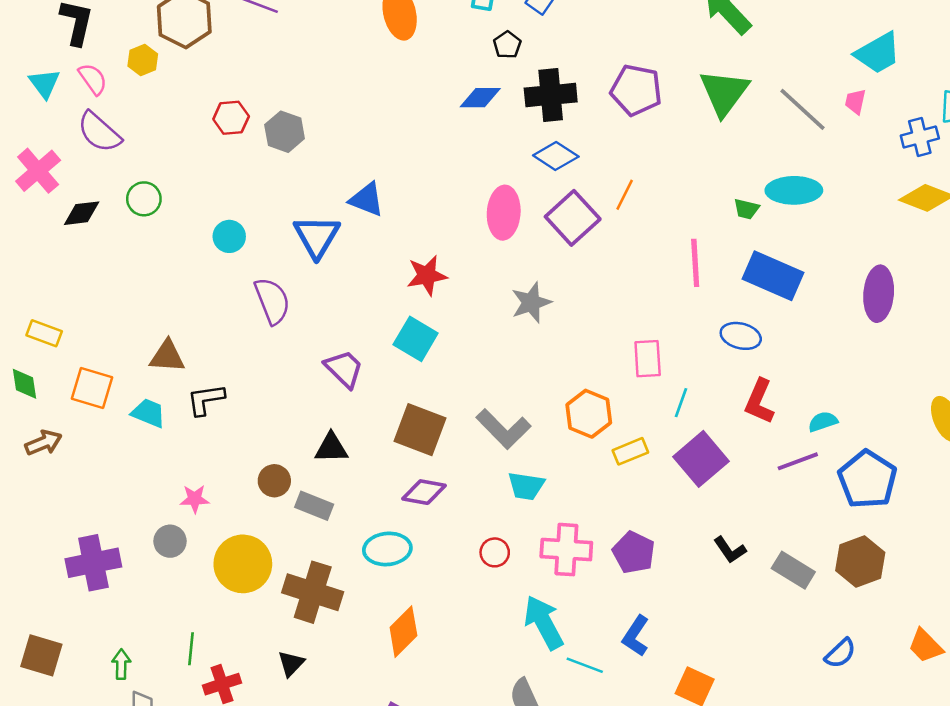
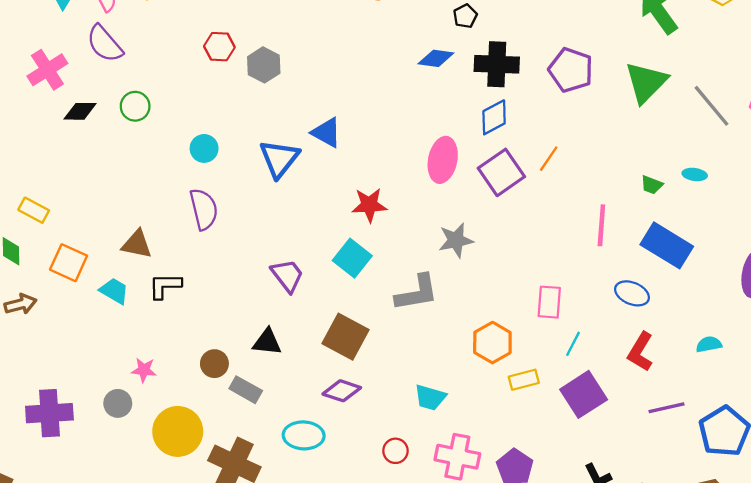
blue diamond: (556, 156) -> (494, 117), turned -69
cyan ellipse: (794, 190) -> (695, 174), size x0.5
purple semicircle: (272, 301) -> (204, 209), moved
cyan semicircle: (823, 422) -> (709, 344), moved
gray L-shape: (503, 429) -> (417, 293), moved, turned -63

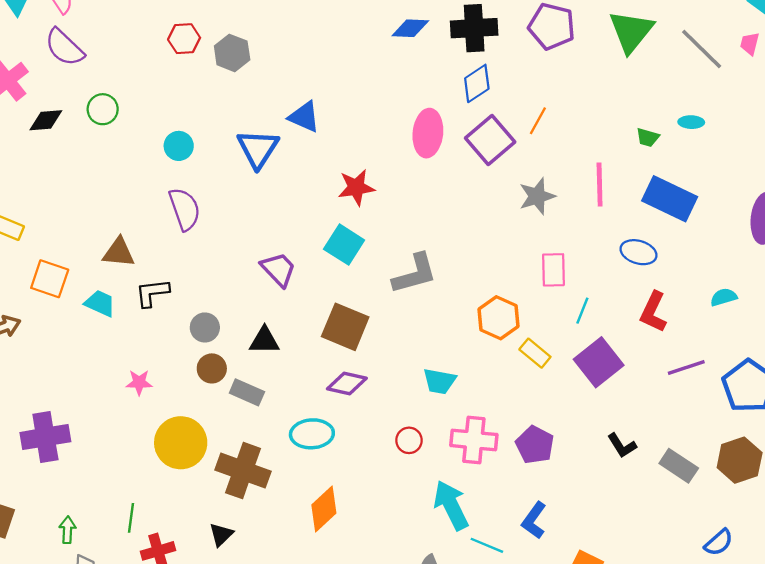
gray star: (456, 240) -> (537, 196), moved
yellow rectangle: (524, 380) -> (535, 353), turned 60
gray circle: (118, 403) -> (205, 327), moved

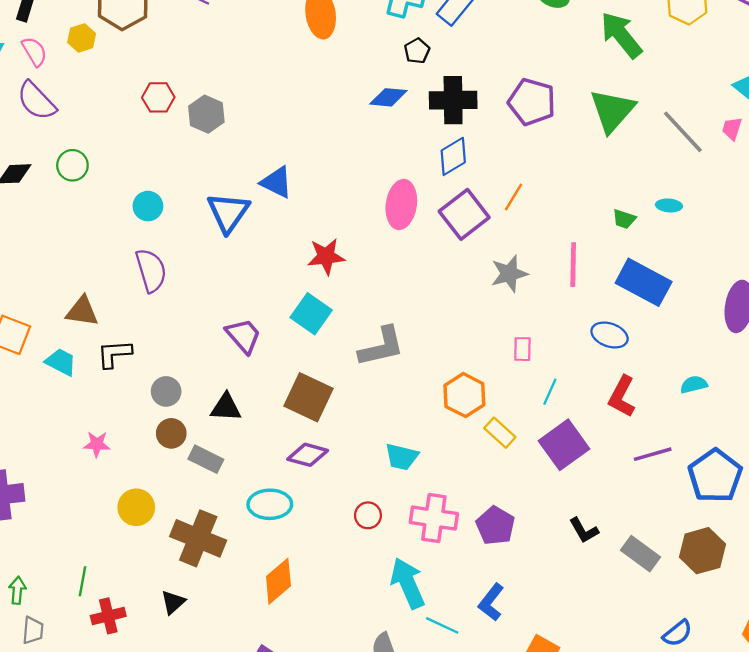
pink rectangle: (553, 270) -> (522, 349), size x0.7
yellow circle: (181, 443) -> (136, 507), size x0.7

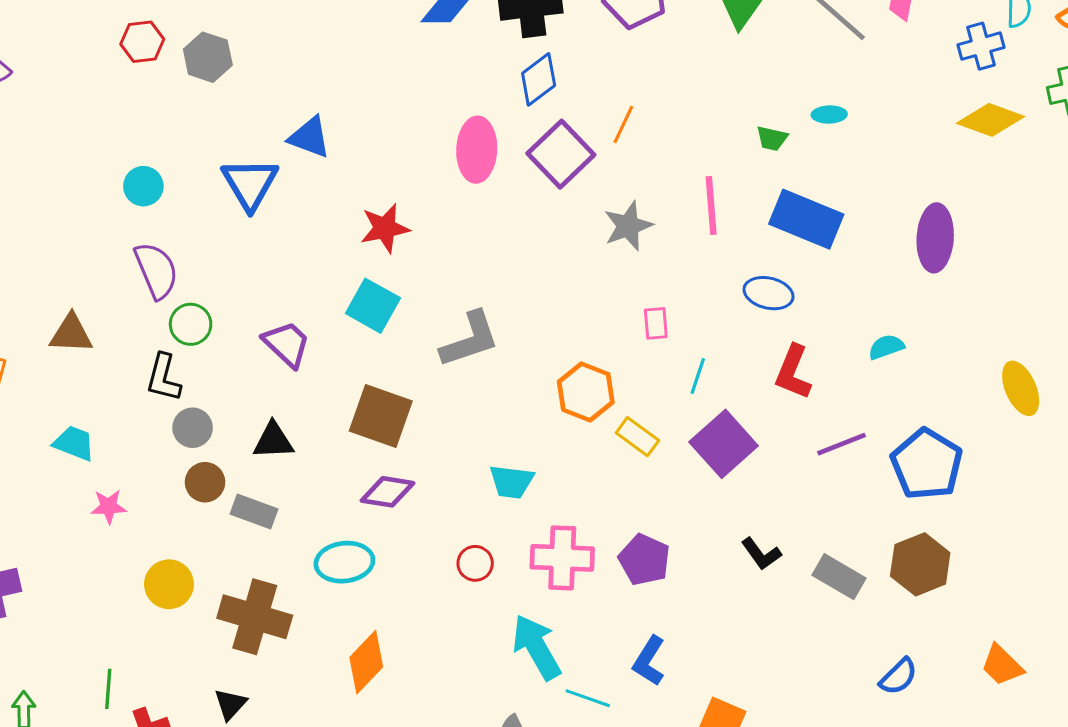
green circle: (72, 165) -> (191, 324), moved
black L-shape: (114, 354) -> (164, 378), moved, turned -66
cyan trapezoid: (61, 362) -> (74, 443), moved

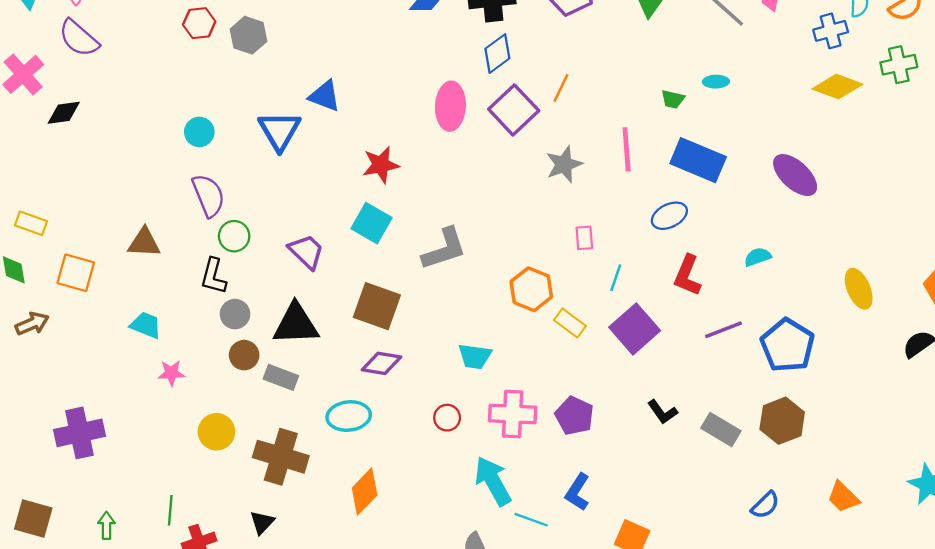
purple ellipse: (935, 238) -> (795, 175), turned -51
blue ellipse: (769, 293) -> (669, 216), turned -40
black triangle: (273, 441) -> (296, 324), size x1.5

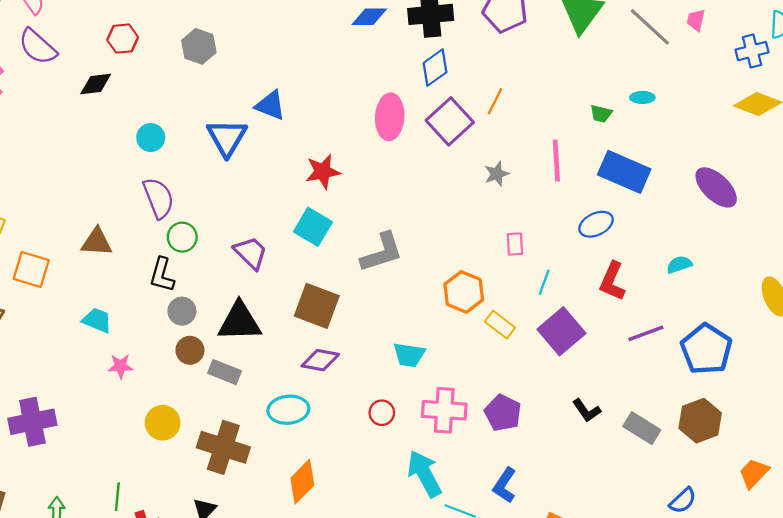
red hexagon: (199, 23) -> (123, 39), moved
black diamond: (64, 113) -> (96, 84), moved
gray star: (564, 164) -> (497, 174), size x0.7
orange trapezoid: (843, 497) -> (754, 473), moved, turned 88

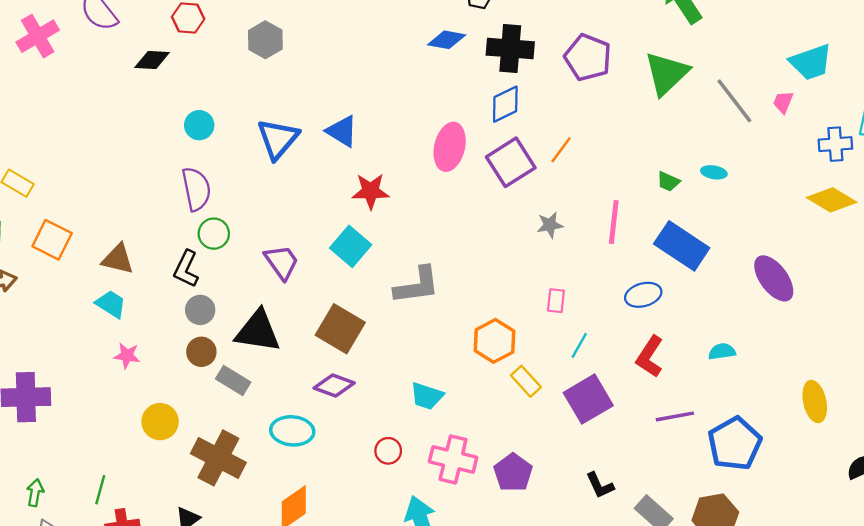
blue triangle: (270, 105) -> (342, 131), moved
brown triangle: (97, 242) -> (118, 259), moved

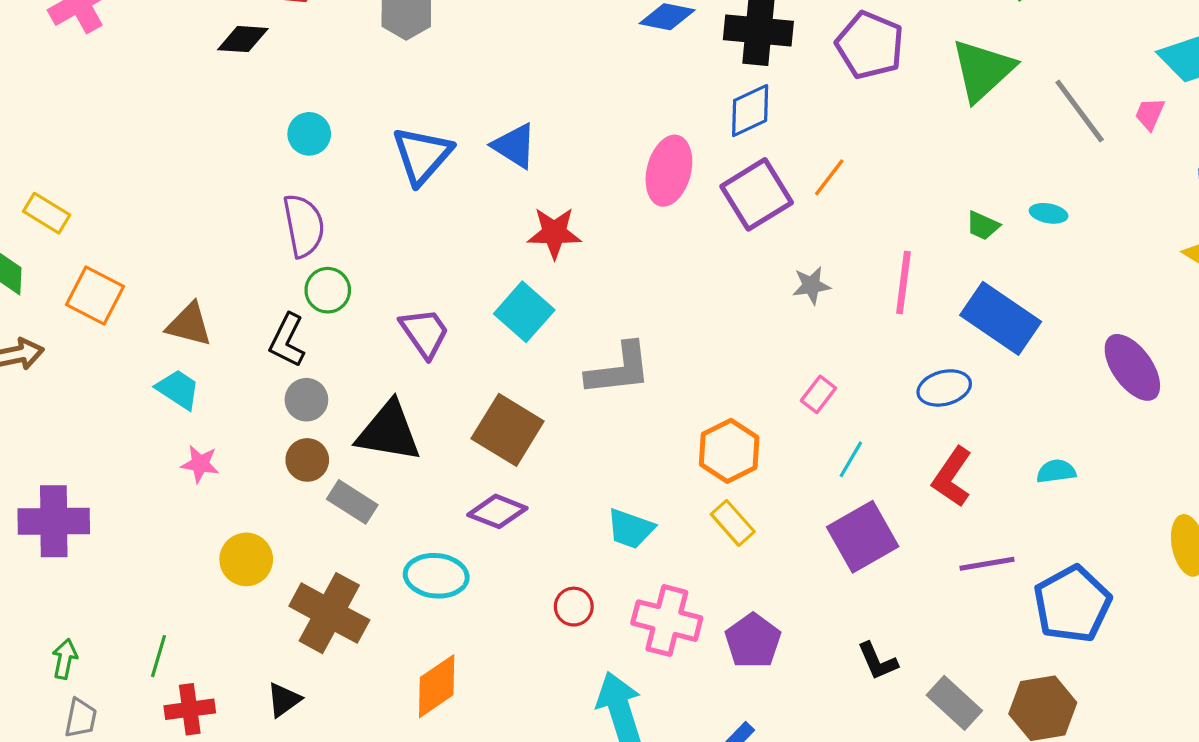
pink rectangle: (556, 301) -> (818, 394), turned 30
yellow rectangle: (526, 381) -> (733, 523), moved

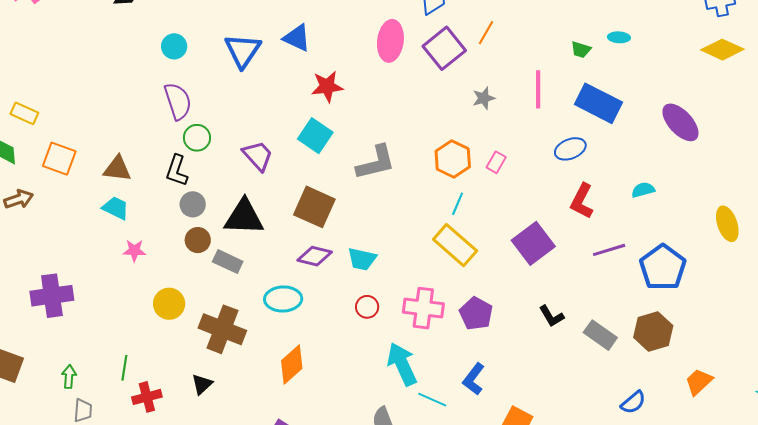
orange hexagon: (729, 451) -> (453, 159), moved
cyan line: (851, 459) -> (458, 204), moved
yellow rectangle: (733, 523) -> (455, 245), size x1.6
cyan trapezoid: (631, 529) -> (362, 259), moved

